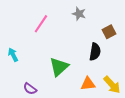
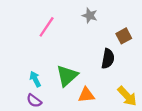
cyan arrow: (13, 55) -> (35, 79), moved
orange triangle: (88, 84) -> (86, 95), moved

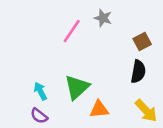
pink line: (47, 27) -> (72, 31), moved
black semicircle: (108, 59) -> (138, 72), moved

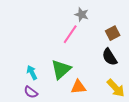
pink line: (72, 31) -> (70, 34), moved
black semicircle: (138, 72) -> (110, 57), turned 138

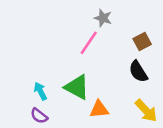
green triangle: (61, 69) -> (77, 87), turned -50

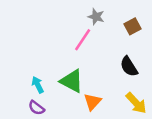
brown square: (142, 42) -> (133, 26), moved
orange triangle: (99, 109) -> (92, 102), turned -42

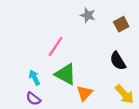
pink line: (83, 40) -> (56, 46), moved

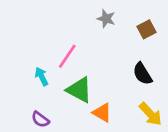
cyan arrow: (34, 78) -> (42, 76), moved
orange triangle: (84, 93) -> (102, 113), turned -42

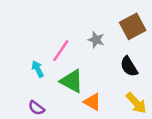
gray star: (106, 19) -> (96, 40), moved
brown square: (146, 29) -> (133, 26), size x1.5

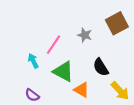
black semicircle: (129, 67) -> (101, 67), moved

